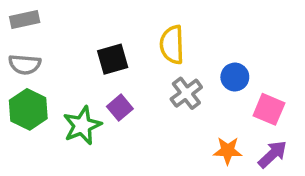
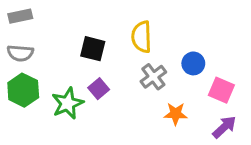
black square: (113, 59) -> (93, 49), turned 30
orange star: (228, 151) -> (176, 114), moved

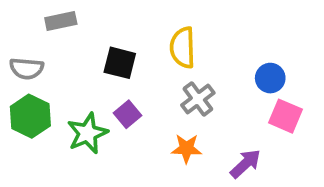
gray rectangle: (20, 16) -> (61, 21), moved
blue circle: (193, 63) -> (270, 78), moved
orange star: (176, 114) -> (186, 148), moved
purple arrow: (224, 127) -> (245, 164), moved

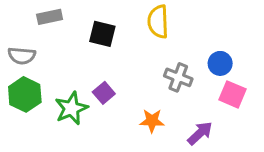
yellow semicircle: (183, 48) -> (158, 22), moved
black square: (120, 63) -> (102, 34), moved
gray cross: (198, 99) -> (178, 77), moved, turned -32

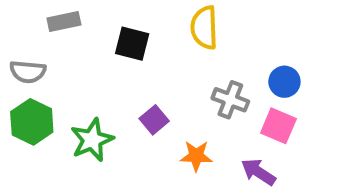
purple square: (104, 93) -> (154, 120), moved
pink square: (233, 94) -> (278, 126), moved
purple arrow: (200, 133) -> (258, 172), turned -104

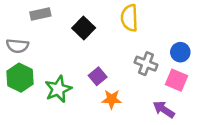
black square: (132, 44) -> (84, 28), turned 30
orange star: (196, 156) -> (112, 99), moved

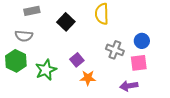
gray semicircle: (17, 46) -> (24, 36), moved
pink square: (177, 80) -> (139, 63), turned -30
purple arrow: (164, 109) -> (129, 86), turned -42

